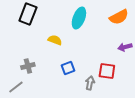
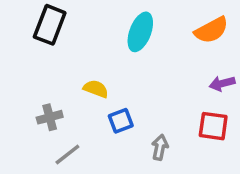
yellow semicircle: (55, 40) -> (96, 89), moved
red square: (107, 71) -> (213, 126), moved
gray line: (16, 87) -> (67, 155), moved

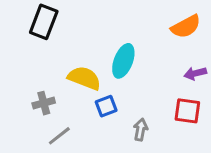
cyan ellipse: (140, 32) -> (123, 61), moved
yellow semicircle: (96, 89) -> (84, 78), size x1.5

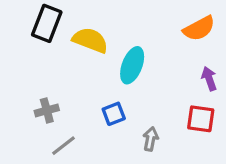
purple arrow: (195, 73) -> (209, 79), turned 85
yellow semicircle: (84, 78) -> (90, 40), moved

